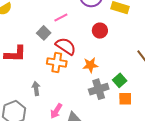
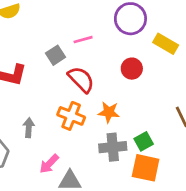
orange cross: (57, 62) -> (71, 116), moved
orange square: (125, 99) -> (146, 168), size x1.5

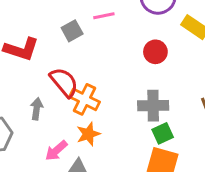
red semicircle: (81, 79) -> (64, 82), moved
orange star: (109, 112) -> (88, 134), moved, turned -30
gray cross: (113, 147) -> (153, 106), moved

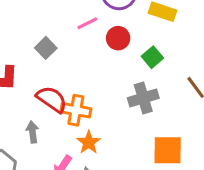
pink line: (104, 16) -> (87, 23), moved
red circle: (155, 52) -> (118, 38), moved
green square: (163, 133) -> (152, 57), moved

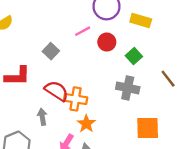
gray cross: (143, 98) -> (128, 88), turned 30

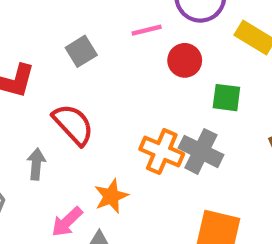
green square: (134, 56) -> (226, 98), turned 35
orange cross: (76, 99) -> (162, 152), moved

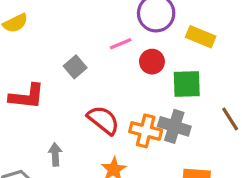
green square: (226, 98) -> (187, 84), size x1.4
red semicircle: (73, 124) -> (103, 120), moved

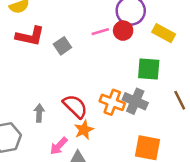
red circle: (152, 62) -> (123, 31), moved
red L-shape: (27, 96) -> (30, 36), moved
red semicircle: (103, 120) -> (75, 106), moved

